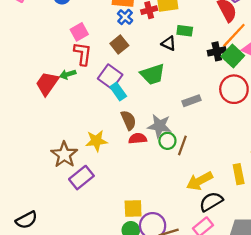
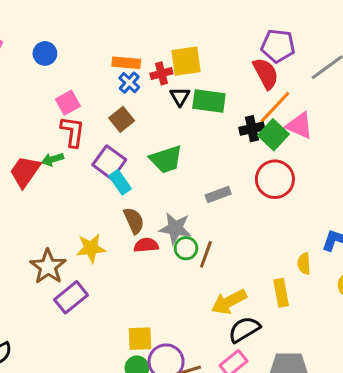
green rectangle: (185, 31) -> (209, 101), size x1.5
black triangle: (169, 43) -> (180, 96), moved, turned 35

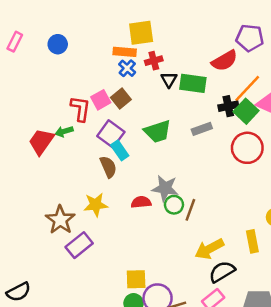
yellow square: (186, 61) -> (141, 33), moved
red semicircle: (266, 73) -> (225, 61), moved, turned 88
pink square: (68, 103) -> (101, 100), moved
gray rectangle: (218, 195) -> (202, 129), moved
brown semicircle: (134, 221) -> (108, 167), moved

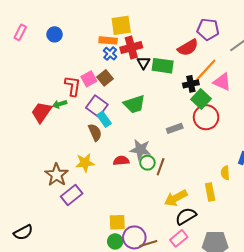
red cross: (154, 61) -> (131, 48), size x1.5
green square: (246, 111) -> (201, 99), moved
gray rectangle: (202, 129) -> (175, 128), moved

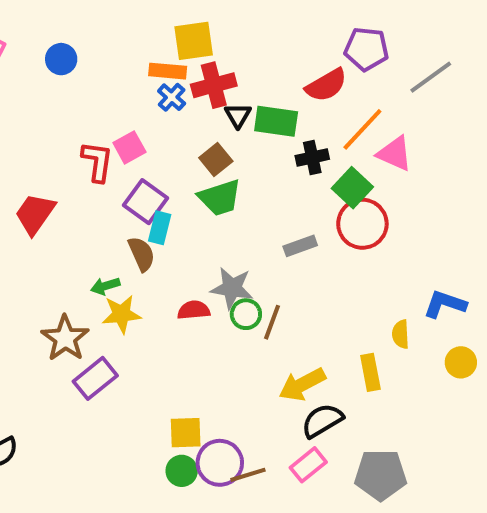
brown square: (105, 78) -> (216, 159), moved
black cross: (191, 84) -> (312, 157), moved
green arrow: (60, 104) -> (105, 286), moved
cyan rectangle: (104, 119) -> (160, 228), turned 49

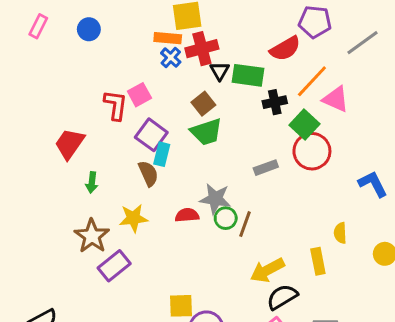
green arrow: (105, 286) -> (92, 182), moved, turned -66
blue L-shape: (445, 304) -> (373, 184), moved, turned 44

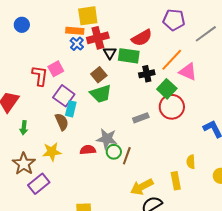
red semicircle: (285, 49) -> (142, 38), moved

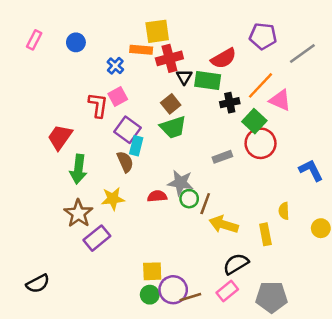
blue cross: (77, 44) -> (115, 66), moved
green arrow: (24, 128) -> (78, 169), size x1.6
yellow arrow: (142, 187) -> (224, 225), moved, turned 45

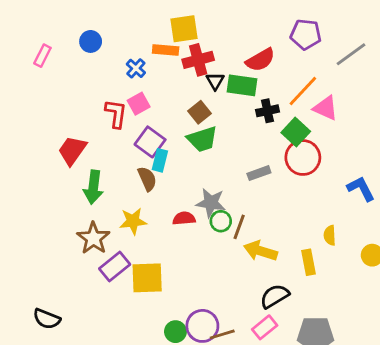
pink rectangle: (34, 40) -> (42, 56), moved
yellow square: (152, 271) -> (147, 278), moved, size x1.4
black semicircle: (38, 284) -> (47, 319), turned 50

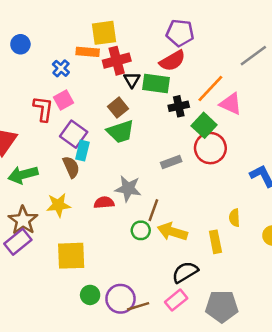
purple pentagon: (306, 34) -> (180, 33), moved
green arrow: (93, 187) -> (23, 175), turned 68
green circle: (221, 221) -> (141, 230), moved
purple rectangle: (115, 266) -> (18, 242), moved
green circle: (175, 332) -> (90, 295), moved

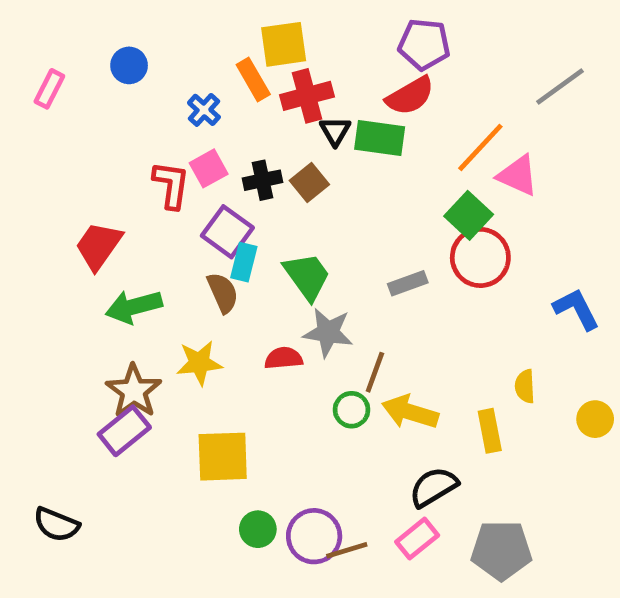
orange rectangle: (88, 52) -> (253, 79), turned 55
black cross: (179, 106) -> (263, 180), moved
green trapezoid: (120, 132) -> (307, 276), moved, turned -108

